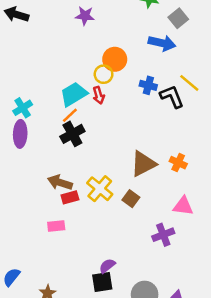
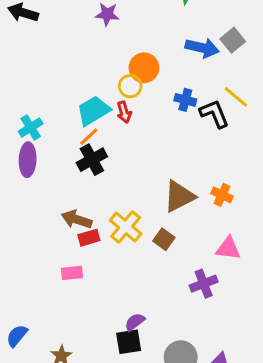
gray square: (178, 18) -> (233, 40), moved

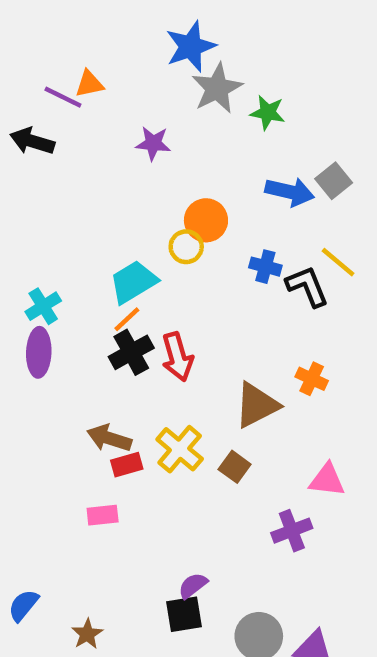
red arrow: (124, 112) -> (177, 357), moved, size x1.5
orange cross: (222, 195) -> (312, 379), moved

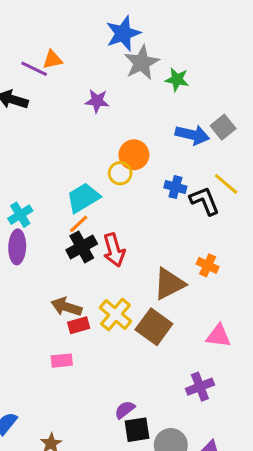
brown square: (235, 467) -> (154, 327), size x1.6
purple cross: (292, 531) -> (200, 387), moved
black square: (184, 614) -> (137, 430), moved

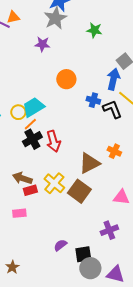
gray star: (142, 63) -> (55, 18), moved
blue arrow: (192, 135) -> (113, 79), moved, turned -90
yellow circle: (120, 173) -> (18, 112), moved
black square: (137, 430) -> (83, 254), moved

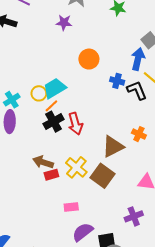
pink rectangle: (19, 213) -> (71, 207), moved
purple semicircle: (60, 245) -> (83, 232), size x1.5

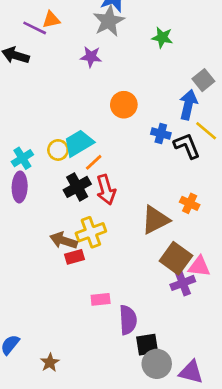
orange line: (51, 106) -> (94, 162), moved
yellow cross: (76, 167) -> (91, 232), moved, turned 30
brown square: (102, 176) -> (176, 258), moved
purple cross: (134, 216) -> (183, 283), moved
purple semicircle: (83, 232) -> (128, 320), moved, turned 125

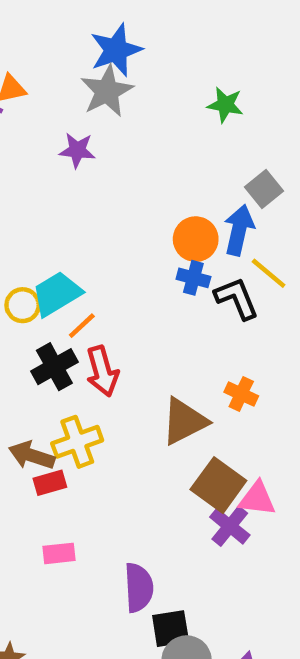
green star: (162, 38) -> (225, 105), moved
orange circle: (124, 105) -> (196, 239), moved
purple cross: (183, 283) -> (230, 526), turned -30
pink rectangle: (101, 299) -> (59, 553), moved

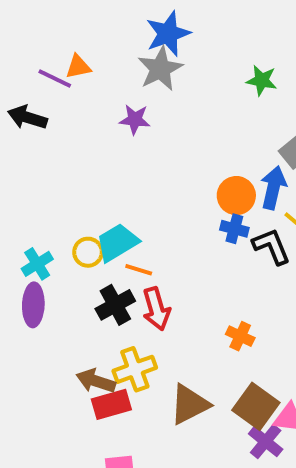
orange line: (82, 326) -> (139, 270), turned 60
orange cross: (241, 394) -> (240, 336), moved
brown triangle: (184, 421) -> (189, 404), moved
red rectangle: (50, 483) -> (111, 404), size x1.4

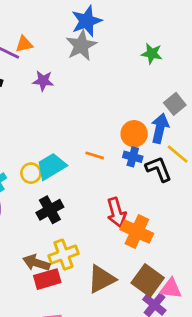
purple star: (135, 119) -> (43, 81), moved
orange line: (139, 270) -> (95, 155), moved
red arrow: (156, 309) -> (116, 212), moved
orange cross: (240, 336) -> (137, 231), size x1.6

